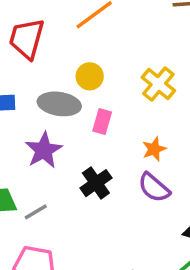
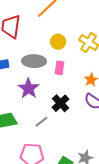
yellow circle: (90, 76) -> (58, 42), moved
gray line: (36, 212) -> (41, 122), moved

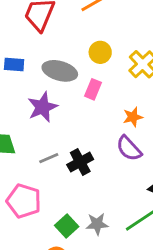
black cross: (61, 103) -> (80, 162), moved

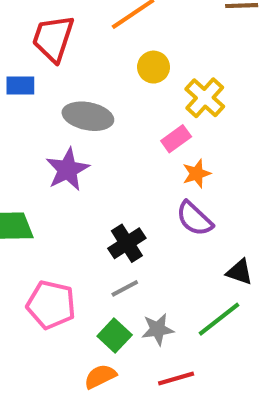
yellow circle: (100, 52) -> (154, 67), moved
blue rectangle: (14, 64) -> (20, 85), moved
pink rectangle: (93, 89) -> (176, 139), moved, turned 36
gray line: (49, 158) -> (125, 288), moved

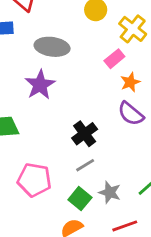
gray star: (158, 329) -> (110, 192), turned 30

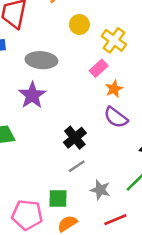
pink pentagon: (34, 180) -> (27, 215), moved
green square: (80, 199) -> (58, 198), moved, turned -36

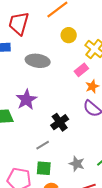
purple star: (32, 95) -> (26, 100), moved
gray line: (77, 166) -> (43, 145), moved

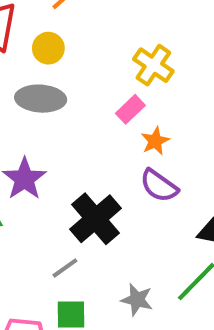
yellow circle: (69, 35) -> (48, 48), moved
black cross: (60, 122) -> (95, 219), size x1.4

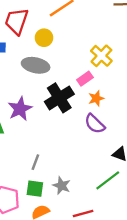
black cross: (95, 219) -> (59, 98), moved
gray line: (65, 268) -> (35, 162), turned -42
gray star: (137, 300) -> (62, 186), moved

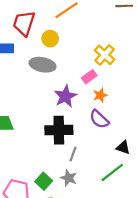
black cross: (59, 98) -> (59, 130), moved, turned 32
purple star: (20, 109) -> (65, 96), moved
gray line: (35, 162) -> (73, 154), moved
green square: (35, 189) -> (44, 181), turned 35

